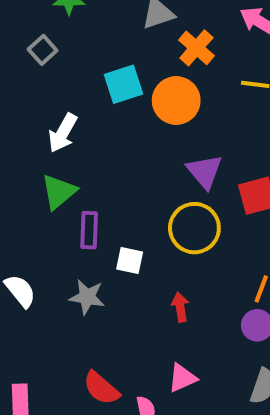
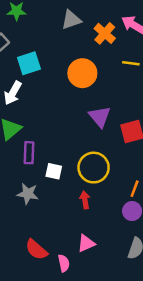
orange cross: (196, 48) -> (105, 33), moved
cyan square: (124, 84) -> (29, 63), moved
yellow circle: (194, 228) -> (94, 168), moved

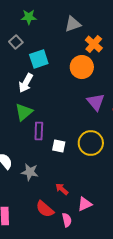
orange cross: (105, 33) -> (94, 44), moved
gray star: (28, 194) -> (30, 172), moved
red arrow: (85, 200) -> (62, 189), moved, turned -40

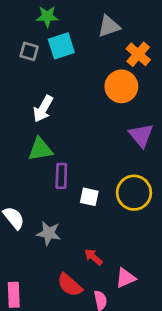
gray square: (16, 42) -> (29, 51), turned -32
cyan square: (39, 59) -> (61, 46), moved
green triangle: (24, 112) -> (40, 149), turned 30

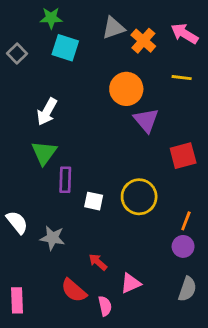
cyan square: (61, 46) -> (65, 48), turned 36
gray square: (29, 51) -> (17, 53), moved, turned 30
orange cross: (138, 54) -> (143, 41), moved
purple triangle: (141, 135) -> (146, 120), moved
green triangle: (40, 149) -> (44, 153), turned -44

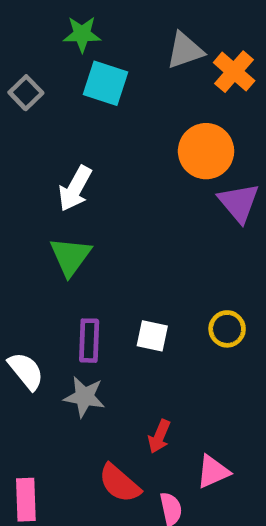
purple rectangle: (65, 180) -> (89, 341), moved
yellow circle: (139, 197) -> (227, 329), size x0.6
red arrow: (98, 262) -> (159, 436), turned -108

